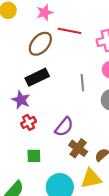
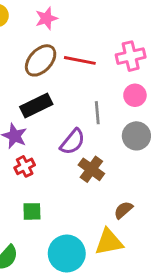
red line: (69, 31) -> (80, 60), moved
purple semicircle: (64, 127) -> (73, 142), moved
brown cross: (78, 148) -> (91, 169), moved

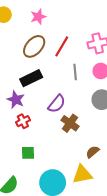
red line: (80, 60) -> (62, 46), turned -70
gray line: (97, 113) -> (75, 72), moved

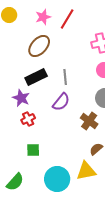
red line: (62, 46) -> (67, 19), moved
gray line: (75, 72) -> (65, 77), moved
brown cross: (70, 123) -> (89, 121), moved

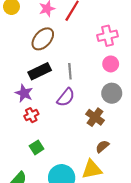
green square: (33, 150) -> (37, 147), turned -32

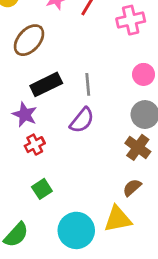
pink cross: (108, 36) -> (131, 20), moved
brown ellipse: (43, 39) -> (29, 40), moved
brown cross: (95, 117) -> (138, 147), moved

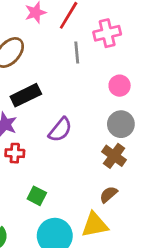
gray line: (88, 84) -> (77, 53), moved
red cross: (35, 145) -> (15, 153), turned 30
green square: (42, 189) -> (37, 196), moved, turned -30

